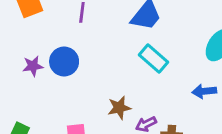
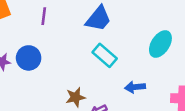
blue arrow: (204, 91) -> (135, 87), moved

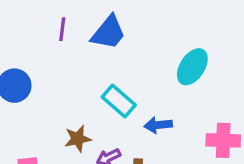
purple line: (44, 16) -> (62, 29), moved
cyan rectangle: (105, 55) -> (119, 101), moved

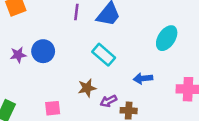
cyan rectangle: (119, 101) -> (104, 55), moved

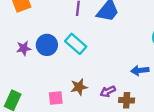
cyan rectangle: (104, 55) -> (76, 44), moved
brown star: (87, 88) -> (79, 87), moved

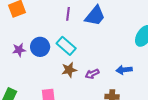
brown star: (79, 87) -> (69, 70), moved
purple arrow: (108, 91) -> (92, 74), moved

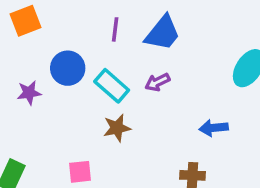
blue circle: (40, 47) -> (68, 68), moved
purple arrow: (92, 74) -> (157, 82), moved

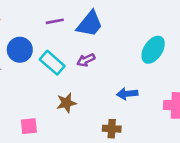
purple line: (115, 29) -> (55, 21), turned 72
brown star: (117, 128) -> (66, 103), moved

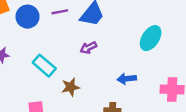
blue circle: (20, 50) -> (28, 17), moved
cyan rectangle: (52, 63) -> (44, 66), moved

